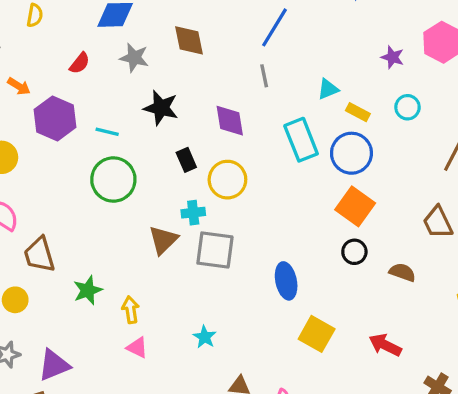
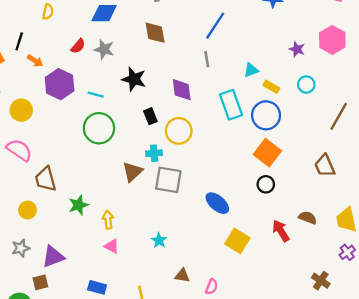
gray star: (134, 58) -> (104, 49), moved
brown semicircle: (402, 272) -> (308, 218), moved
blue ellipse: (286, 281) -> (217, 203), turned -40
red arrow: (385, 345) -> (281, 231), moved, turned 30

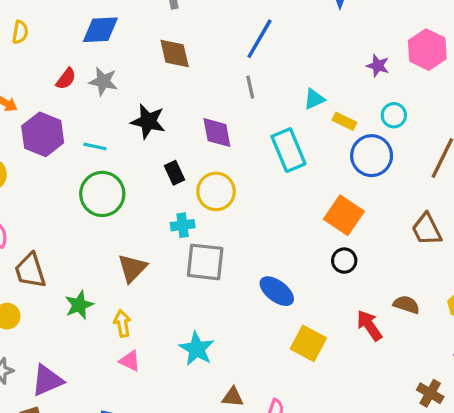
blue circle: (266, 115) -> (372, 156), moved
brown triangle: (132, 172) -> (132, 268), moved
cyan star: (159, 240) -> (197, 349), size x1.5

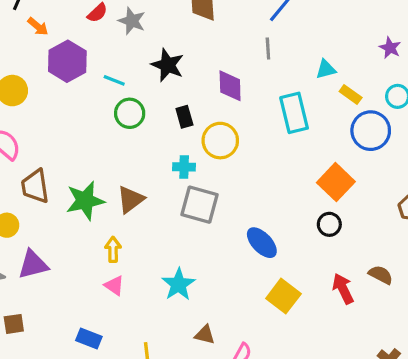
green circle: (102, 194) -> (130, 113), moved, size x0.7
green star: (79, 305) -> (85, 201), moved, size x1.4
purple triangle: (47, 380) -> (33, 265), moved

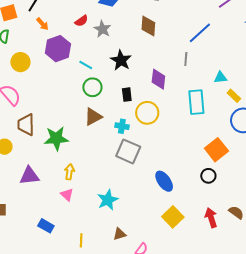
brown triangle: (131, 199) -> (93, 117), moved
purple triangle: (33, 265) -> (29, 176), moved
brown triangle: (205, 335) -> (120, 234), turned -40

